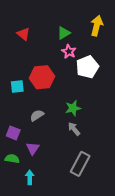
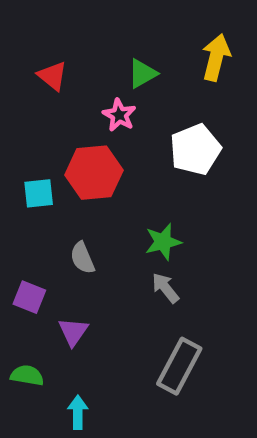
pink star: (69, 51) -> (119, 115), moved
gray semicircle: (37, 115) -> (82, 258), turned -80
green semicircle: (12, 159) -> (27, 375), moved
cyan arrow: (30, 177) -> (78, 412), moved

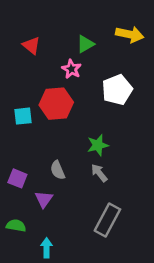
yellow arrow: (216, 57) -> (130, 34), turned 88
gray semicircle: (82, 258) -> (58, 170), moved

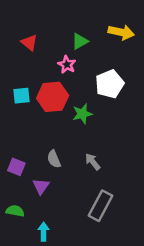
cyan square: (23, 116) -> (22, 96), moved
green star: (98, 145) -> (82, 114), moved

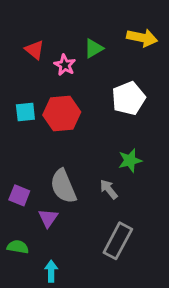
pink star: (67, 65) -> (65, 65), moved
green star: (82, 114) -> (130, 160), moved
gray semicircle: (54, 159) -> (63, 186), size x1.6

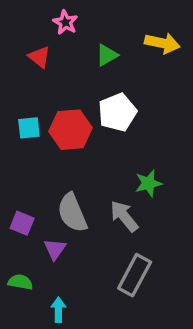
pink star: (65, 65) -> (65, 22), moved
white pentagon: (128, 98) -> (117, 112), moved
gray arrow: (109, 189) -> (124, 216), size x1.4

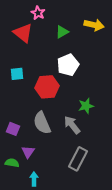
red triangle: (39, 57) -> (23, 33), size x1.5
red hexagon: (71, 130) -> (47, 87), moved
purple triangle: (55, 249) -> (28, 152), moved

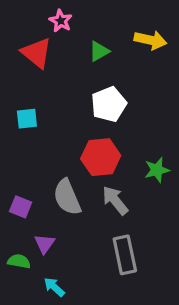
red hexagon: (47, 87) -> (101, 157), moved
green star: (86, 106) -> (157, 170), moved
gray rectangle: (78, 159) -> (125, 255), turned -40
cyan arrow: (34, 179) -> (54, 287), turned -48

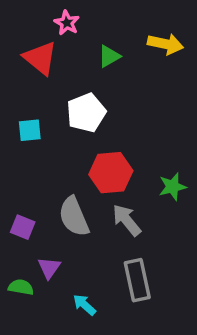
white pentagon: (109, 104) -> (86, 113), moved
cyan arrow: (54, 287) -> (84, 305), moved

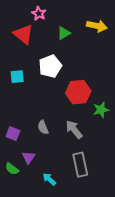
red hexagon: (111, 173) -> (78, 92), moved
gray semicircle: (74, 217) -> (43, 127), size x0.6
green semicircle: (21, 287) -> (12, 169), turned -152

